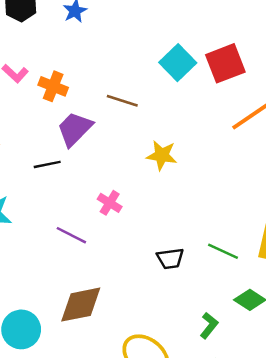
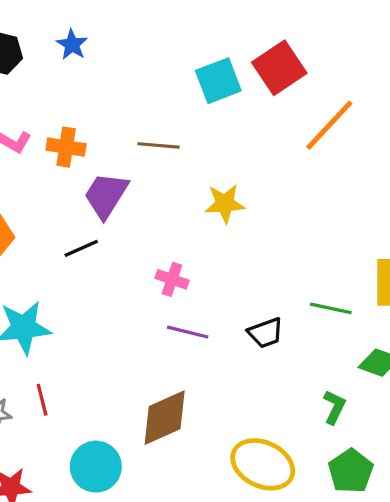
cyan square: (178, 63) -> (218, 81), turned 36
purple line: (71, 235) -> (188, 332), moved

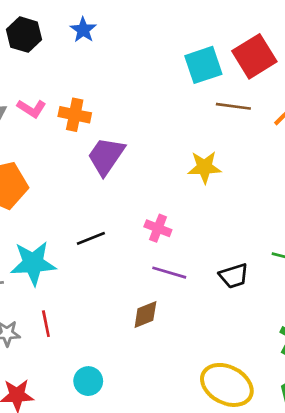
brown line: (158, 145) -> (233, 106), moved
black line: (81, 248) -> (91, 238), moved
brown diamond: (165, 418) -> (145, 314), moved, size x0.6
cyan circle: (96, 467) -> (88, 381), size x0.7

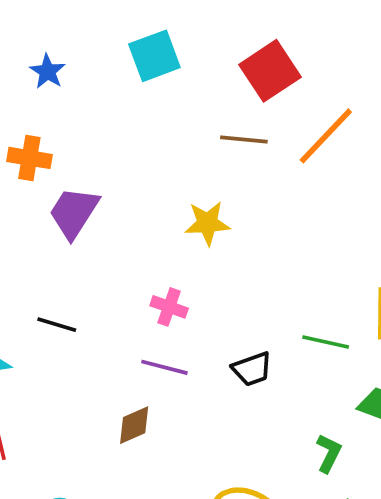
blue star: (83, 30) -> (48, 71), moved
cyan square: (203, 65) -> (154, 56), moved
pink cross: (158, 228) -> (169, 307), moved
black line: (91, 238) -> (57, 325), turned 40

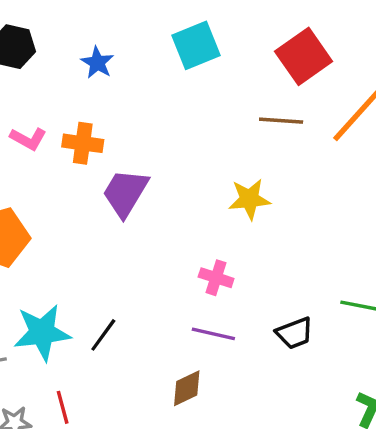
black line: (57, 325) -> (103, 335), moved, turned -69

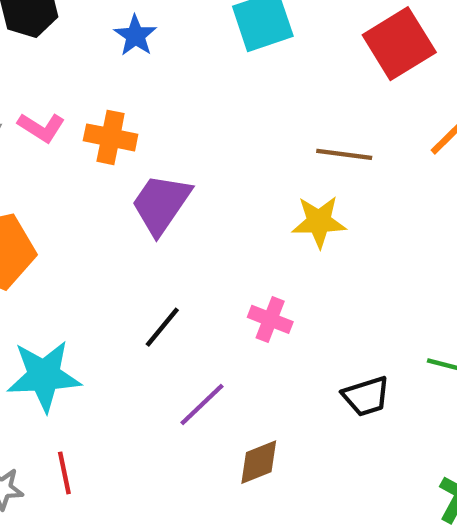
brown line: (281, 121) -> (344, 154), moved
purple line: (213, 334) -> (202, 404), moved, turned -60
black line: (103, 335) -> (162, 327), moved
brown diamond: (187, 388) -> (259, 462), moved

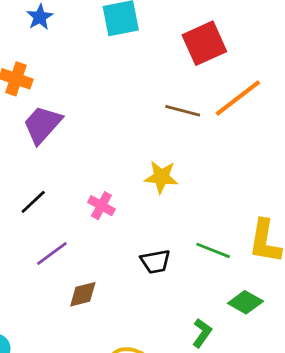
brown line: (344, 154) -> (183, 111), moved
yellow star: (319, 222) -> (161, 177), moved

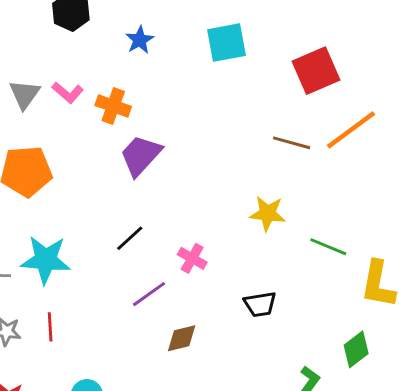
pink cross: (101, 206) -> (192, 258), moved
green line: (213, 250) -> (328, 247), moved
green diamond: (245, 302) -> (356, 349), turned -68

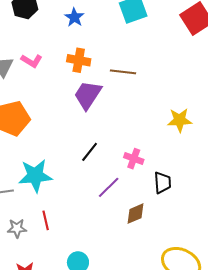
orange cross: (113, 106) -> (79, 60), moved
brown line: (292, 143) -> (123, 72), moved
black trapezoid: (260, 304) -> (163, 183), moved, turned -75

